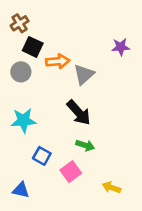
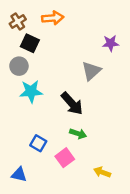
orange arrow: (58, 61) -> (53, 18), moved
gray triangle: (84, 74) -> (91, 71), moved
cyan star: (23, 120) -> (31, 91), moved

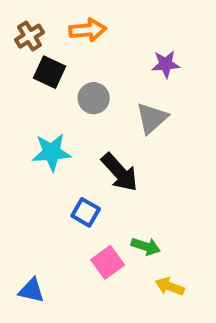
purple star: (111, 43) -> (166, 64), moved
gray circle: (19, 66) -> (94, 98), moved
green arrow: (78, 134) -> (146, 246), moved
blue square: (38, 143) -> (86, 212), moved

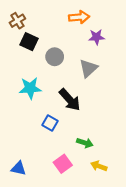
orange arrow: (88, 30) -> (79, 17), moved
pink square: (108, 262) -> (63, 164), moved

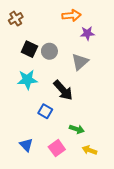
black square: (29, 42) -> (29, 49), moved
blue triangle: (19, 168) -> (26, 145), moved, turned 32

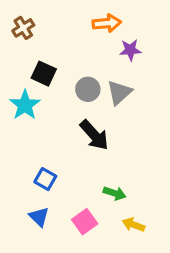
gray circle: (49, 51) -> (88, 89), moved
cyan star: (27, 80) -> (25, 105), moved, turned -30
blue square: (45, 111) -> (45, 179), moved

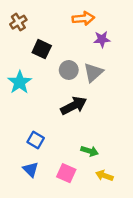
black square: (44, 74) -> (42, 49), moved
black arrow: (94, 135) -> (74, 106), turned -75
pink square: (85, 222) -> (66, 173), turned -30

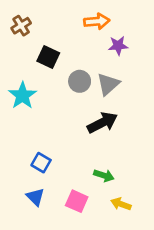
black arrow: (74, 106) -> (102, 123), moved

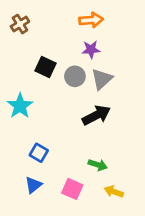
purple star: (118, 46) -> (91, 50), moved
black square: (48, 57) -> (45, 67), moved
cyan star: (23, 96) -> (20, 106), moved
blue triangle: (35, 197) -> (33, 185), turned 36

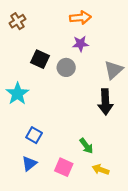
gray triangle: (102, 79) -> (114, 70), moved
black arrow: (96, 115) -> (105, 102), moved, turned 115
green arrow: (98, 165) -> (86, 146), turned 35

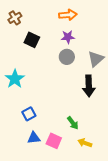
black square: (40, 59) -> (32, 40), moved
gray circle: (66, 67) -> (67, 57), moved
blue square: (34, 135) -> (29, 114), turned 32
blue triangle: (29, 164) -> (34, 138), moved, turned 32

